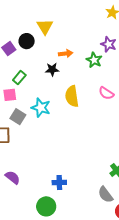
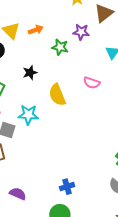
orange arrow: (66, 54) -> (36, 30), moved
green star: (94, 60) -> (60, 47), moved

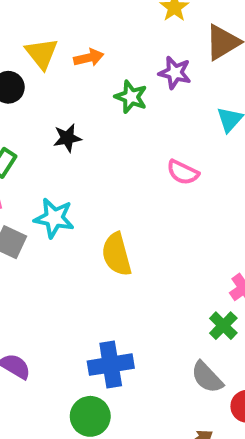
yellow semicircle: (57, 95) -> (117, 254), moved
blue cross: (67, 187) -> (111, 365), size x1.5

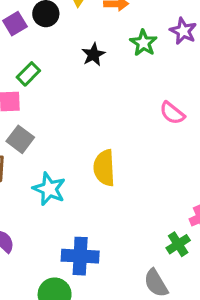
black star: (67, 138) -> (93, 55), moved, turned -30
cyan star: (54, 218) -> (49, 189), moved

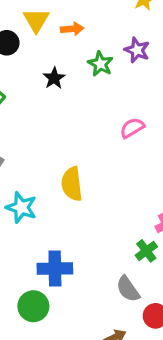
pink semicircle: (172, 113) -> (132, 128), turned 115

